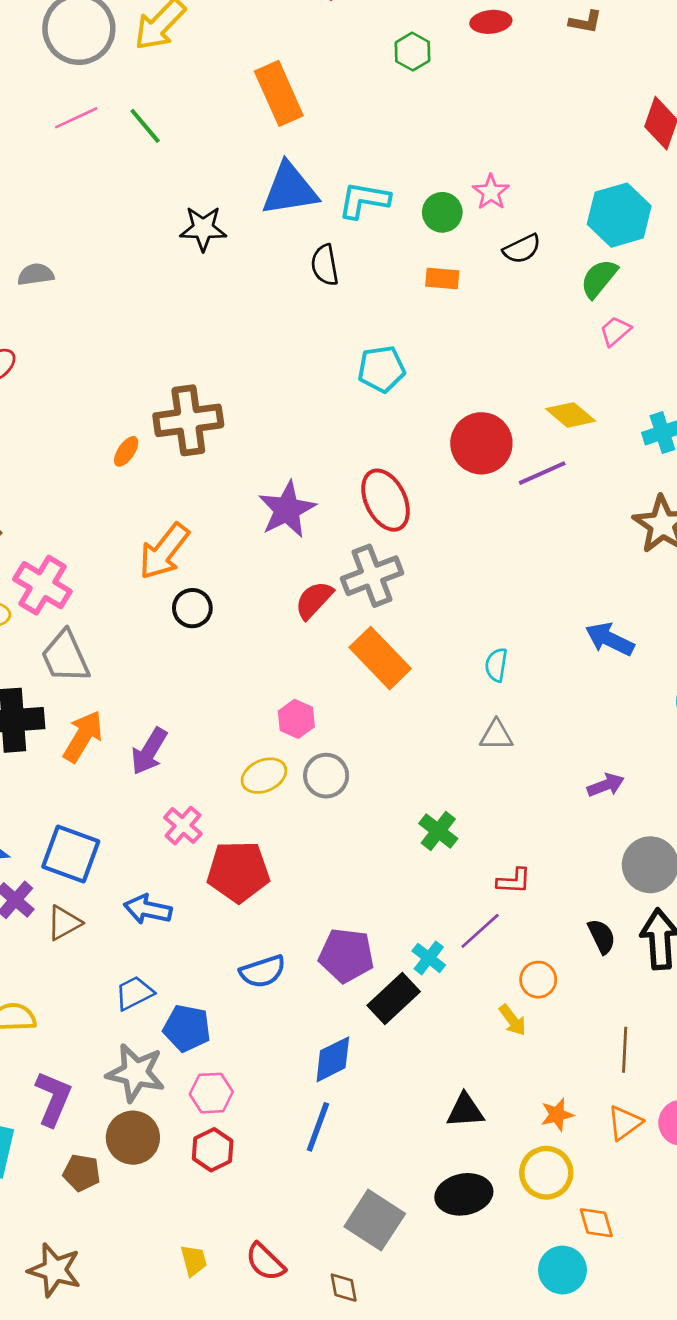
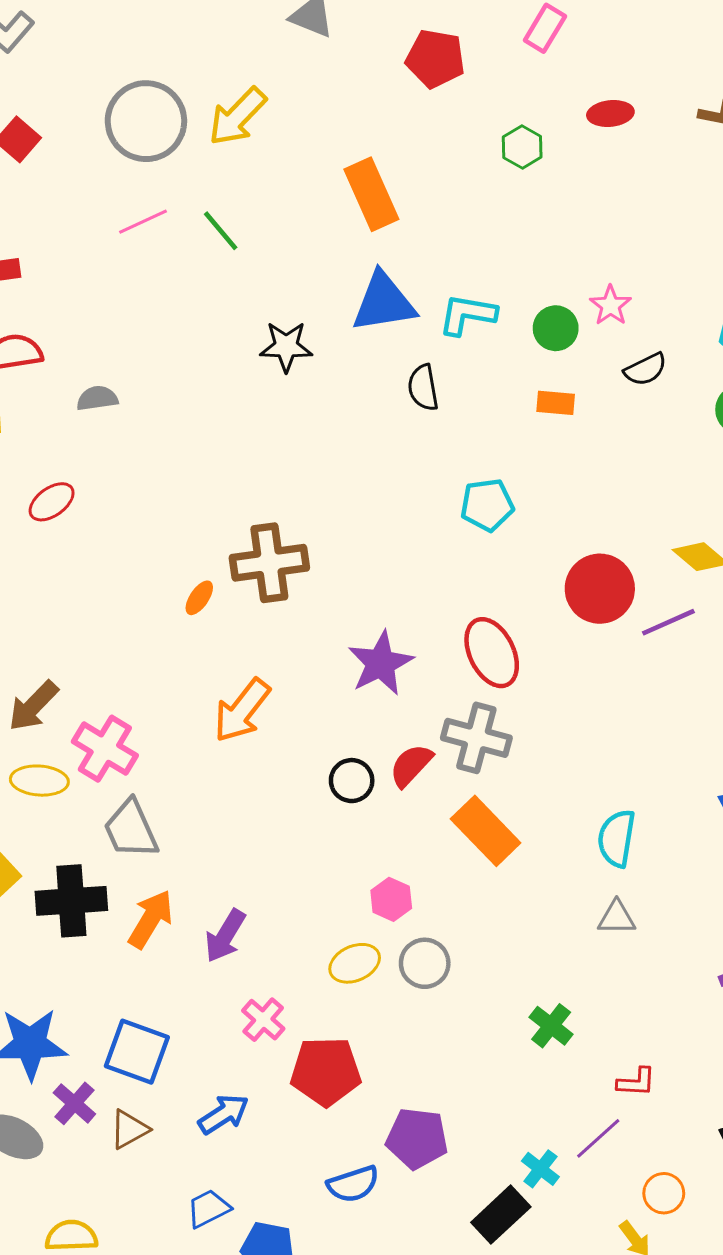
gray cross: (372, 576) -> (476, 738), turned 36
black circle: (192, 608) -> (352, 781), moved
cyan semicircle: (496, 665) -> (617, 838), size x1.5
blue arrow: (148, 909) -> (224, 1114), turned 135
purple pentagon: (346, 955) -> (417, 1138), moved

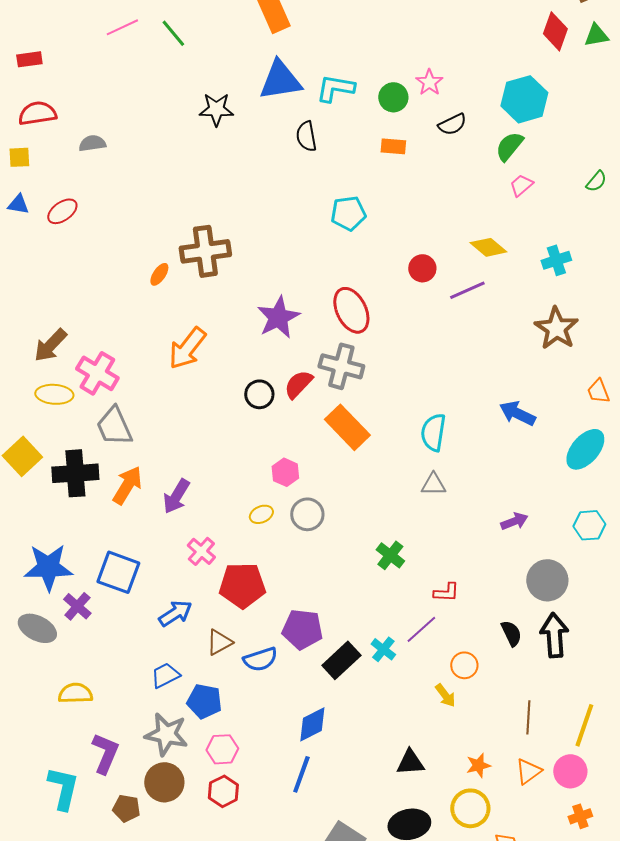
red circle: (600, 589) -> (422, 268), size x0.6
yellow ellipse: (355, 963) -> (261, 514), size x0.7
brown triangle: (129, 1129) -> (219, 642), moved
black rectangle: (501, 1215) -> (341, 660), moved

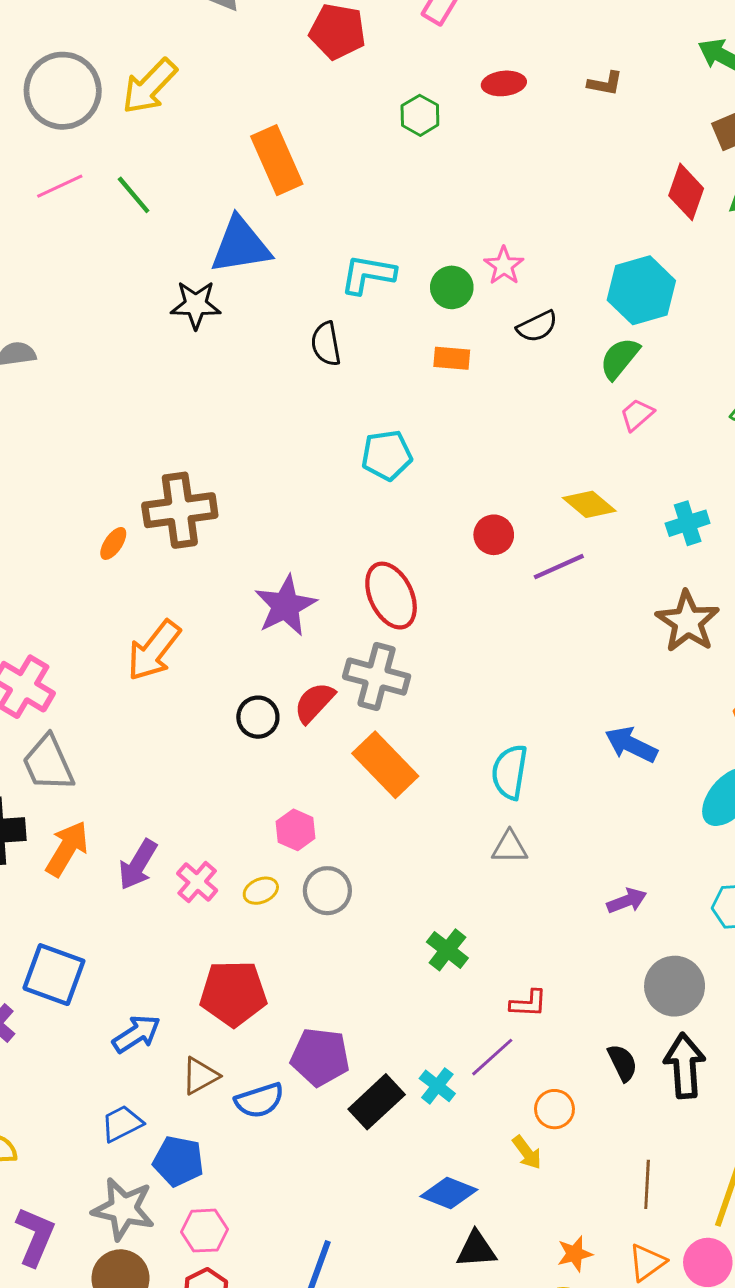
blue triangle: (280, 80) -> (241, 245), moved
pink cross: (201, 551) -> (197, 882), moved
blue diamond: (312, 724) -> (449, 1193), moved, turned 48

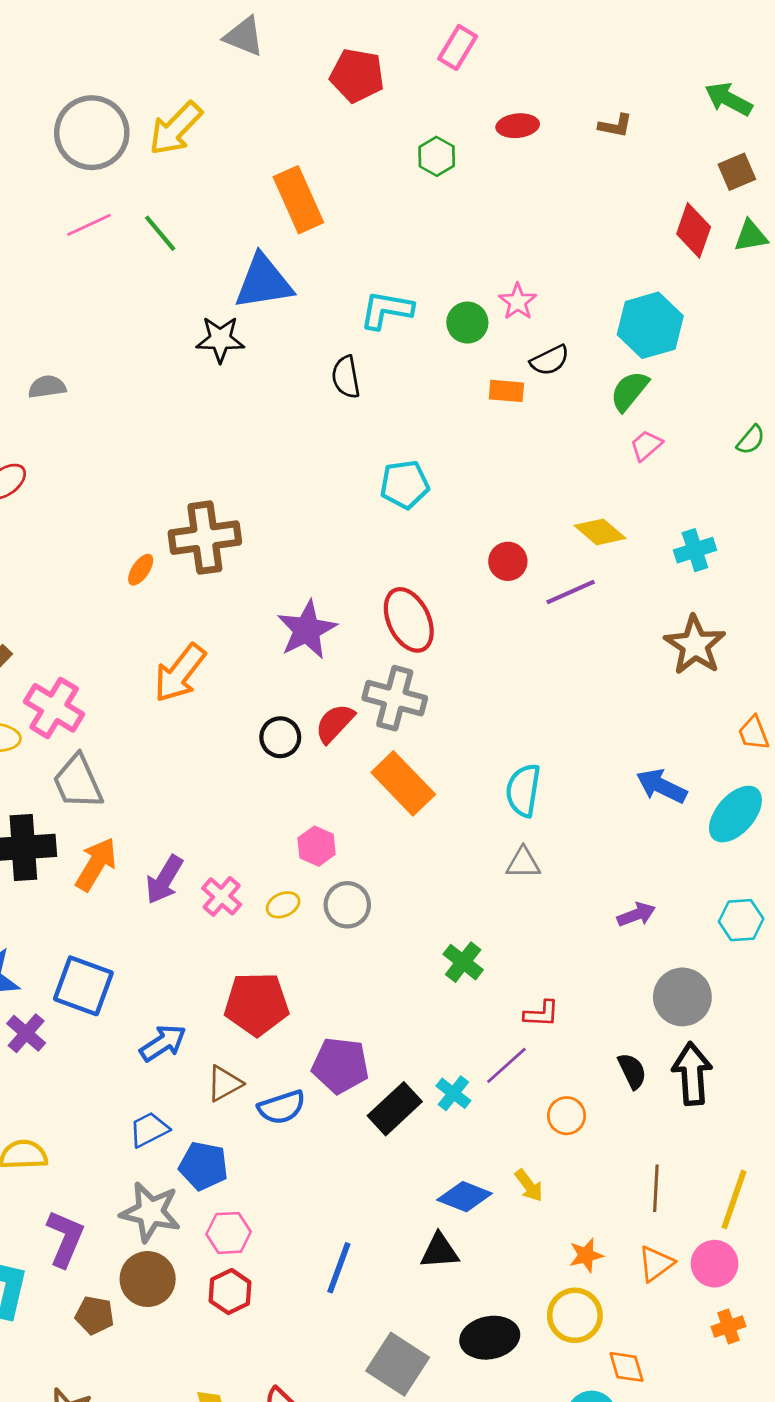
orange rectangle: (452, 358) -> (506, 391), moved
blue arrow: (631, 745) -> (661, 786), moved
yellow arrow: (527, 1152) -> (529, 1185), moved
black triangle: (476, 1249) -> (439, 1251), moved

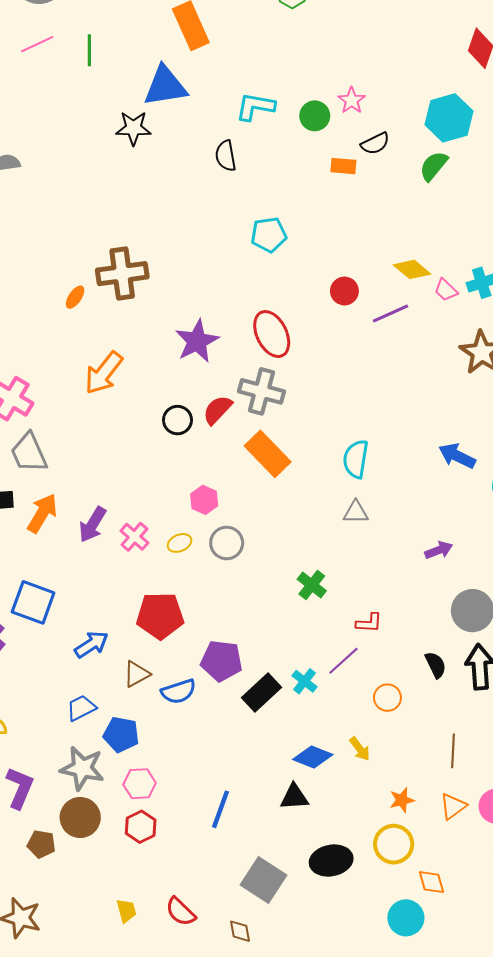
green line: (160, 233) -> (89, 50), turned 40
pink trapezoid: (646, 445) -> (446, 290), moved, turned -95

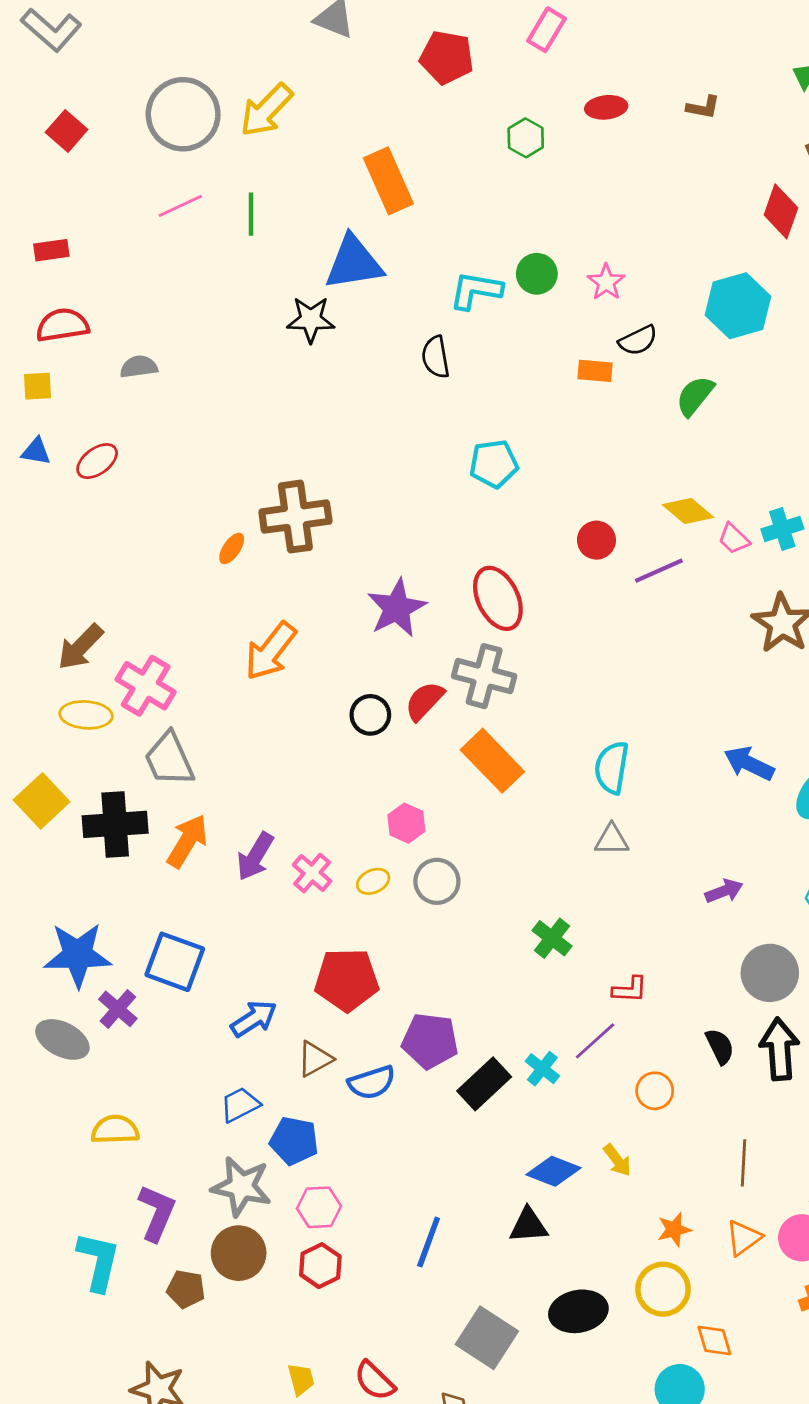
green circle: (315, 116) -> (537, 274), moved
green semicircle: (434, 166) -> (695, 396), moved

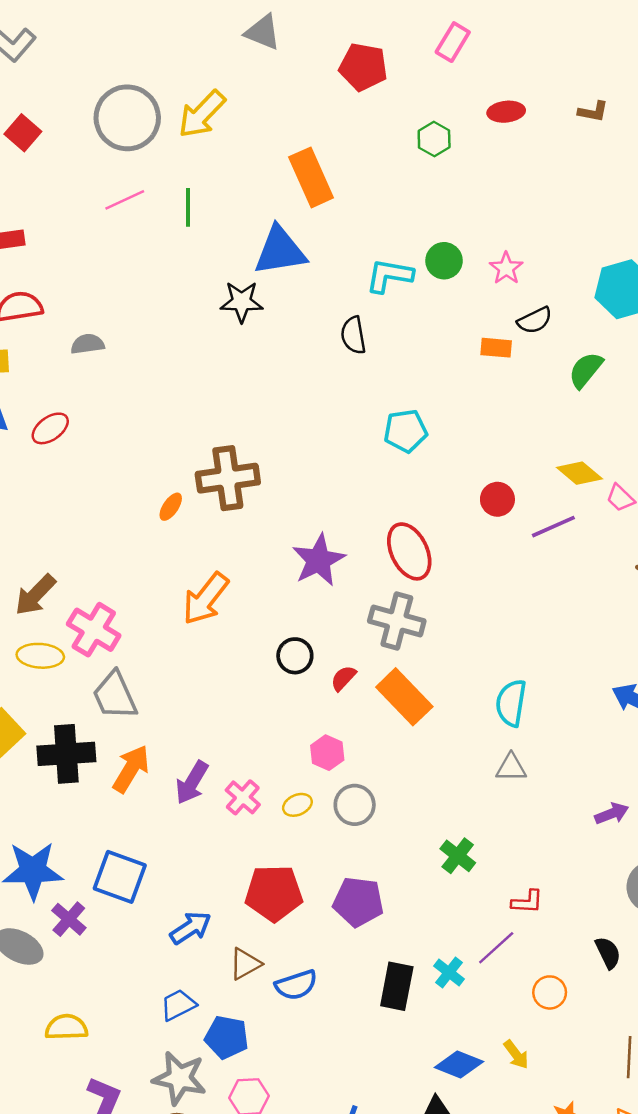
red semicircle: (424, 701) -> (343, 678), moved, size x0.7
purple pentagon: (430, 1041) -> (358, 902), moved
black rectangle: (484, 1084) -> (397, 986), turned -36

